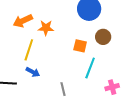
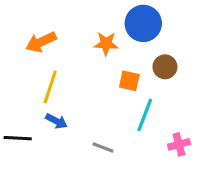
orange star: (46, 28) -> (106, 44), moved
gray line: (63, 89) -> (103, 147), turned -56

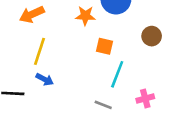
brown circle: (165, 67) -> (152, 36), moved
gray line: (103, 147) -> (103, 105), moved

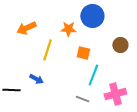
yellow line: (40, 51) -> (47, 50), moved
pink cross: (145, 98) -> (115, 94), size x1.5

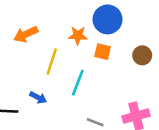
orange square: (83, 53) -> (103, 52), moved
cyan line: (93, 75) -> (78, 83), moved

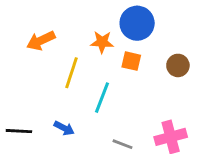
blue arrow: (38, 97) -> (64, 128), moved

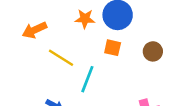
orange star: (102, 42) -> (85, 19), moved
yellow line: (71, 73) -> (61, 58), turned -76

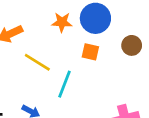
brown circle: (153, 51) -> (132, 45), moved

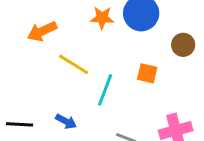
orange square: (90, 52) -> (147, 73), moved

